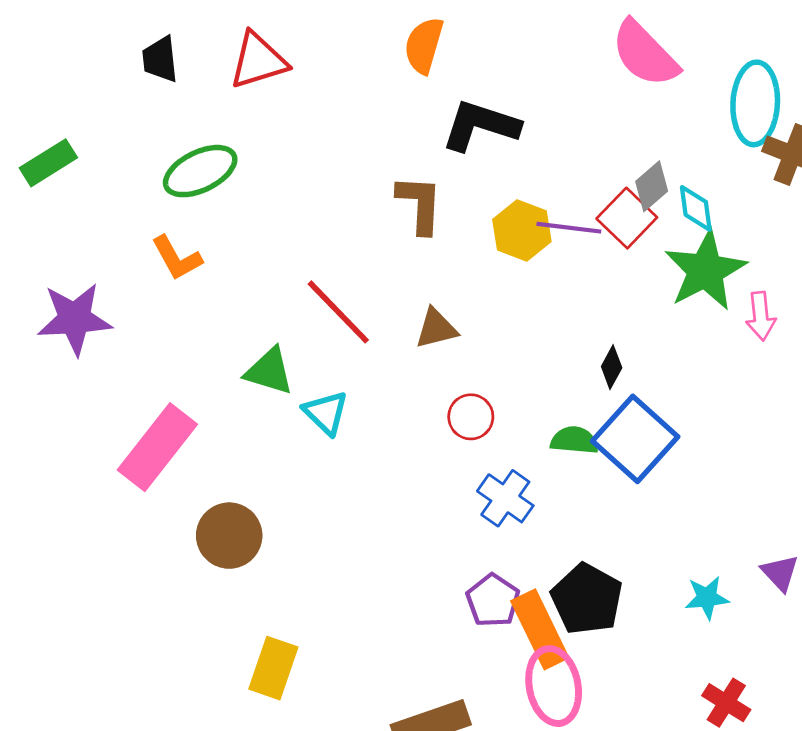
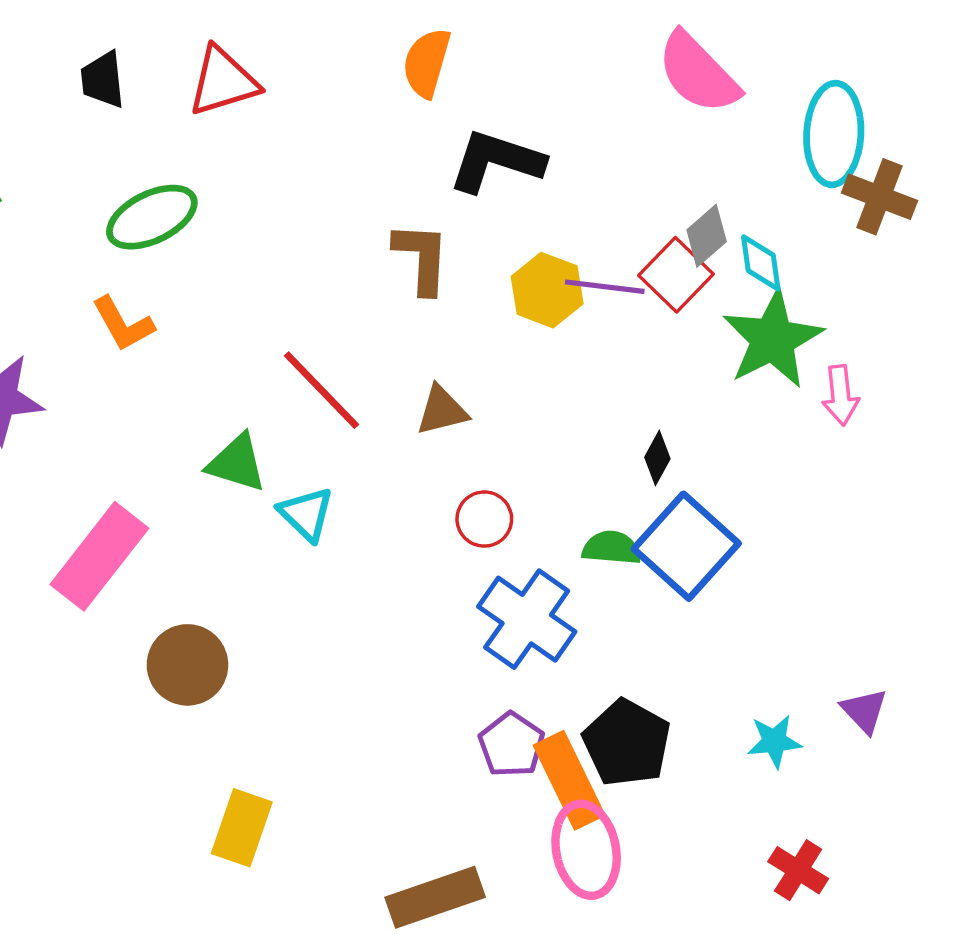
blue cross: (505, 498) -> (527, 619), size x1.4

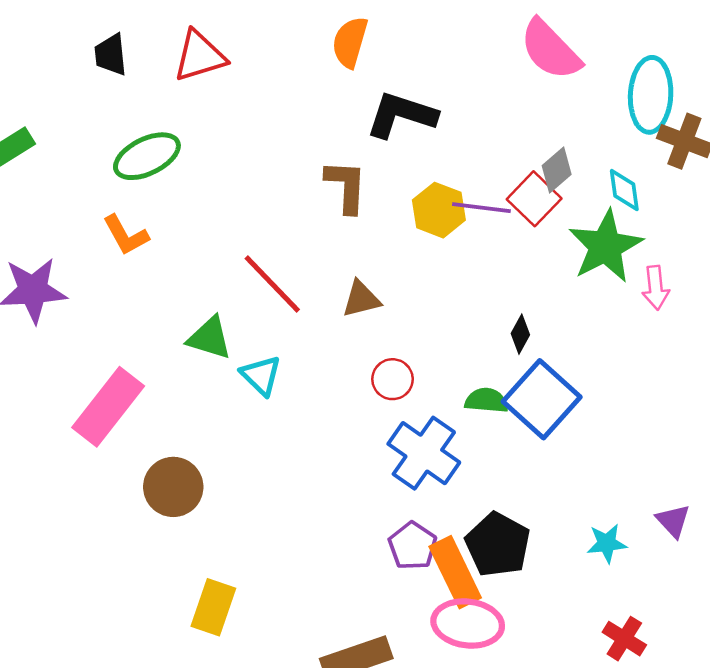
cyan diamond: (761, 263) -> (624, 190), moved
pink ellipse: (586, 850) -> (468, 623), turned -72

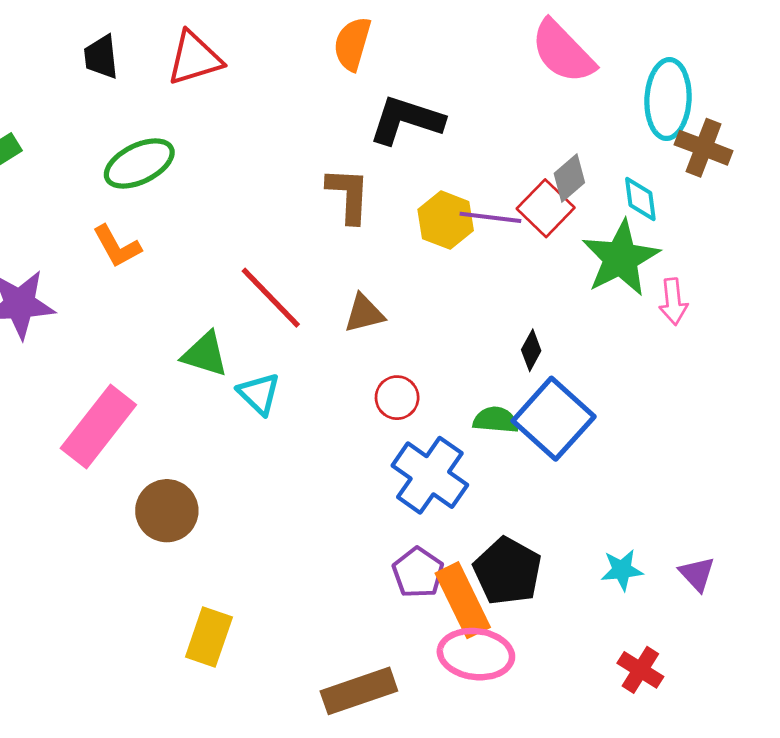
purple triangle: (673, 521) -> (697, 574), moved

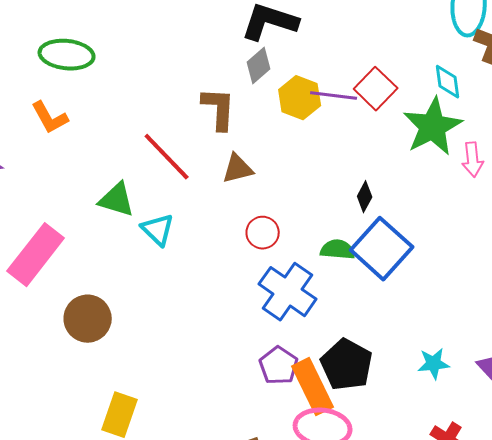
green ellipse: (139, 163) -> (67, 55), turned 32
gray diamond: (569, 178) -> (259, 66), moved
brown L-shape: (348, 195) -> (219, 109), moved

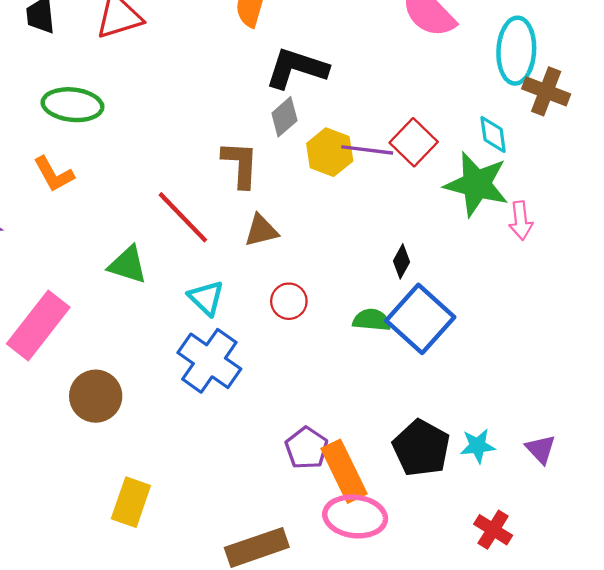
green star: (433, 127) -> (477, 184), turned -30
cyan triangle: (158, 230) -> (206, 298), moved
blue cross: (288, 292) -> (209, 361), moved
black pentagon: (347, 365) -> (421, 448), moved

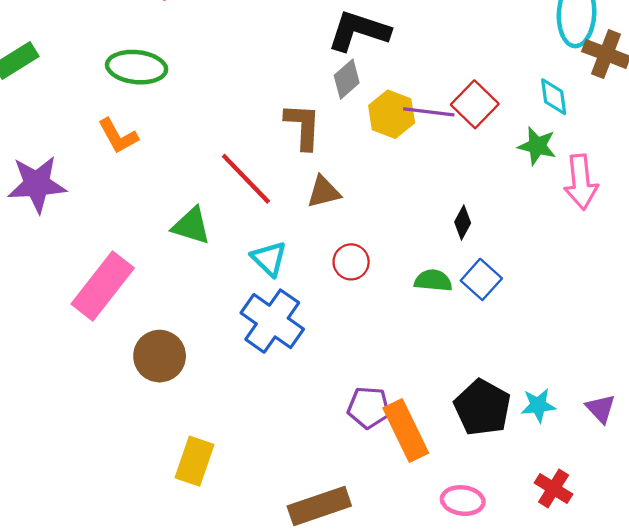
green star: (477, 184) -> (537, 146), size x0.6
pink arrow: (521, 221) -> (581, 182), size x1.4
blue square: (420, 319) -> (481, 279), size x0.6
purple pentagon: (307, 448) -> (369, 407), turned -30
pink ellipse: (355, 516) -> (463, 501), moved, size x0.7

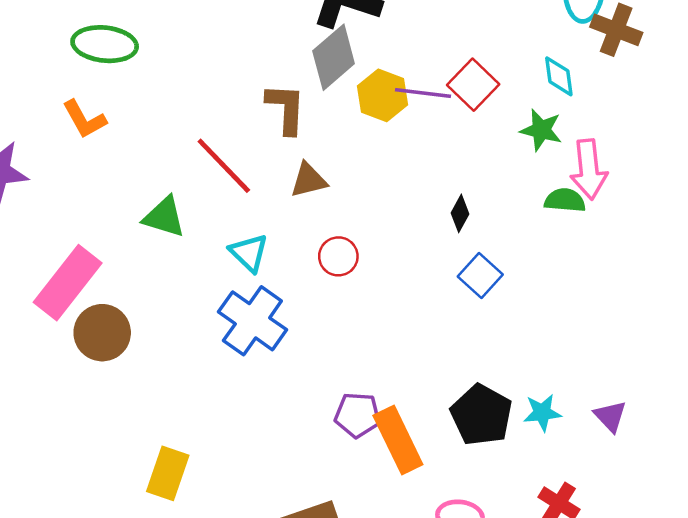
gray diamond: (347, 79) -> (334, 57), size x1.5
green semicircle: (433, 281) -> (565, 200), moved
brown circle: (160, 356) -> (102, 333), moved

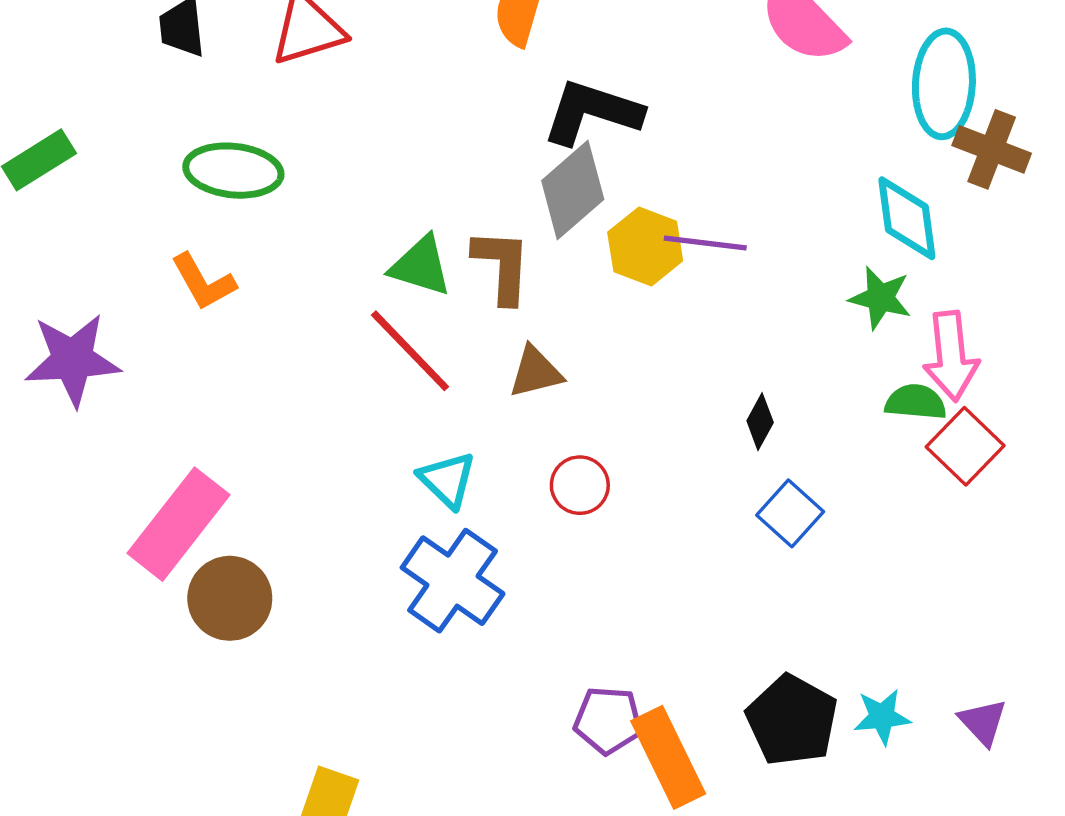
cyan diamond: (559, 76) -> (907, 218), size x1.4
red square: (473, 85) -> (965, 446), moved
green triangle: (164, 217) -> (421, 266), moved

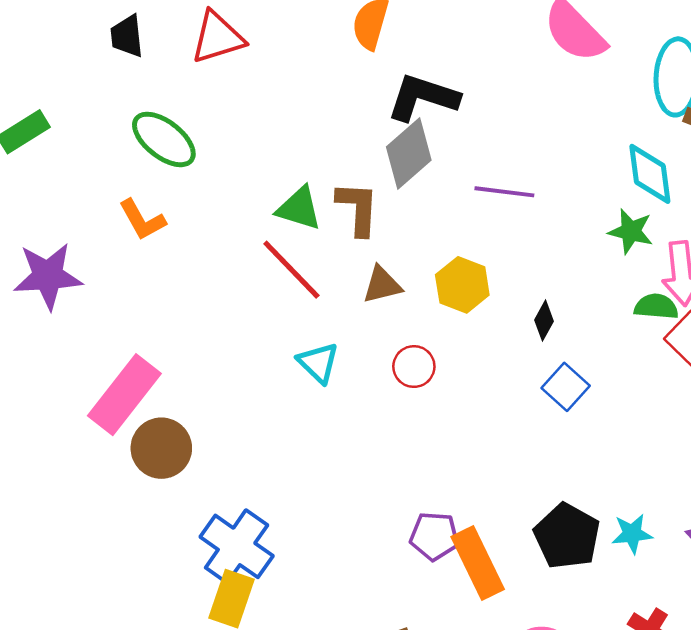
green ellipse: (233, 171) -> (164, 139), turned 32
yellow hexagon: (645, 247) -> (462, 285), moved
blue cross: (453, 581) -> (237, 546), moved

